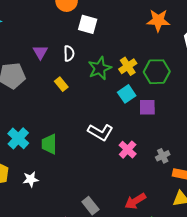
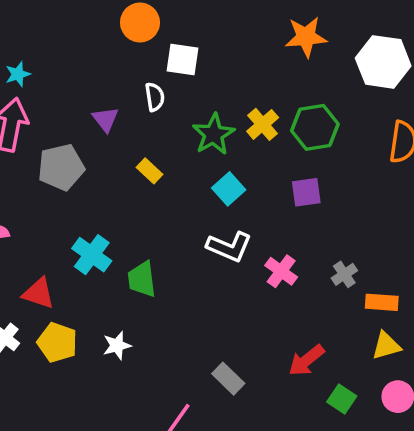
white semicircle: (69, 53) -> (155, 97), moved
cyan square: (127, 94) -> (229, 189), moved
cyan cross: (18, 138) -> (92, 255), moved

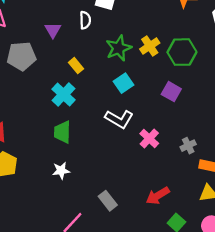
purple square: (306, 192) -> (171, 92), turned 30
cyan cross: (92, 255) -> (64, 95), moved
white star: (117, 346) -> (61, 171), moved

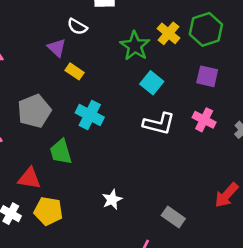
white semicircle: (85, 20) -> (77, 27), moved, turned 138
gray pentagon: (21, 56) -> (34, 111), moved
yellow rectangle: (76, 66) -> (74, 71), moved
green trapezoid: (62, 132) -> (61, 152), moved
pink cross: (149, 138) -> (204, 120), moved

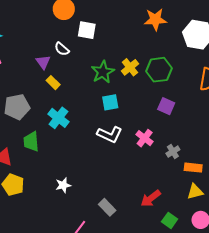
purple square: (207, 76) -> (166, 106), moved
cyan square: (152, 83) -> (110, 102), turned 30

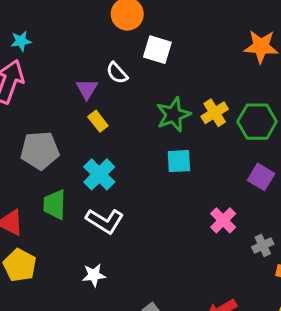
white L-shape: (110, 134) -> (105, 221), moved

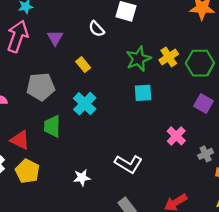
purple triangle: (87, 89) -> (55, 38), moved
white L-shape: (105, 221) -> (128, 164), moved

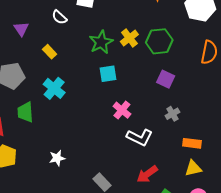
pink cross: (176, 136) -> (122, 110), moved
gray cross: (206, 154) -> (172, 114), moved
white L-shape: (128, 164) -> (140, 137), moved

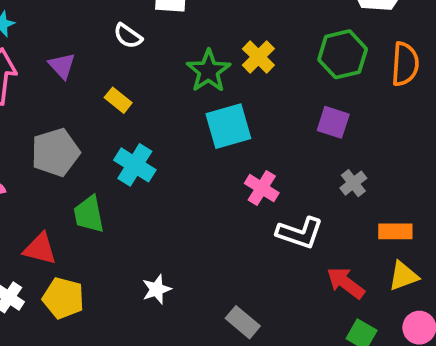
green hexagon: (159, 41) -> (343, 54), moved
cyan square: (108, 74) -> (228, 126), size x1.4
red arrow: (147, 174) -> (346, 283), moved, turned 80

